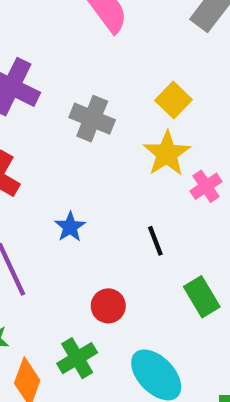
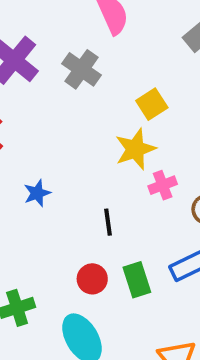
gray cross: (92, 119) -> (81, 69), moved
red circle: (108, 306) -> (92, 279), moved

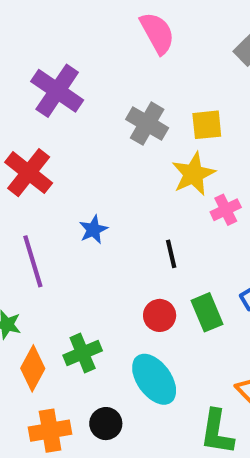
gray cross: (81, 69) -> (147, 124), moved
yellow square: (152, 104) -> (207, 125), turned 32

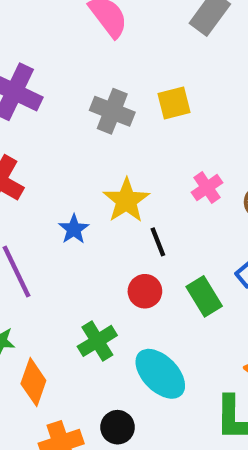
yellow star: (193, 174) -> (126, 200), moved
red circle: (160, 315) -> (145, 291), moved
green cross: (83, 353) -> (97, 341), moved

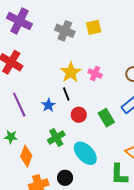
pink cross: (207, 188) -> (95, 74), moved, turned -32
blue star: (74, 229) -> (48, 105), moved
black line: (158, 242) -> (66, 94), moved

